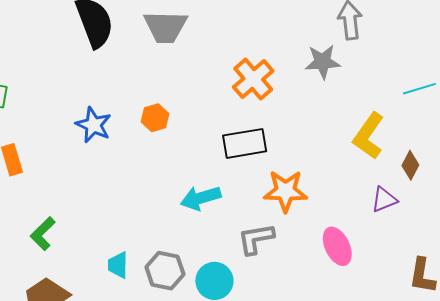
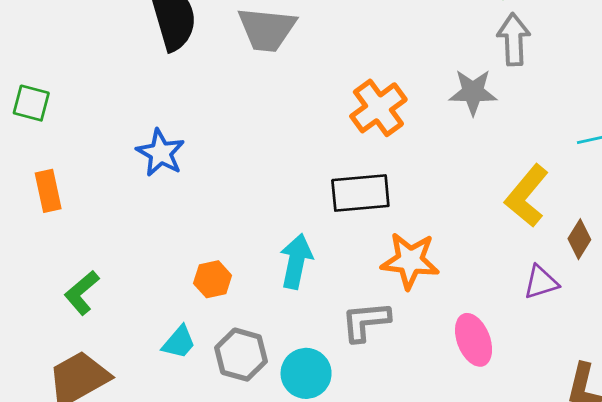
orange hexagon: (155, 118) -> (213, 279), moved
cyan arrow: (201, 198) -> (296, 261), turned 114
cyan trapezoid: (118, 265) -> (179, 342), turned -144

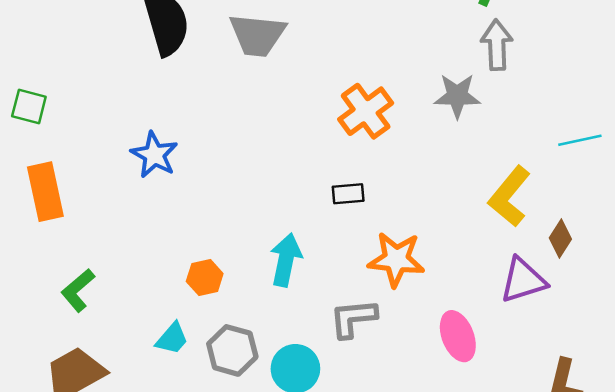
orange rectangle: (48, 191) -> (45, 192), size x1.4
black rectangle: (360, 193) -> (348, 194), size x0.6
purple triangle: (541, 282) -> (523, 280), size x1.4

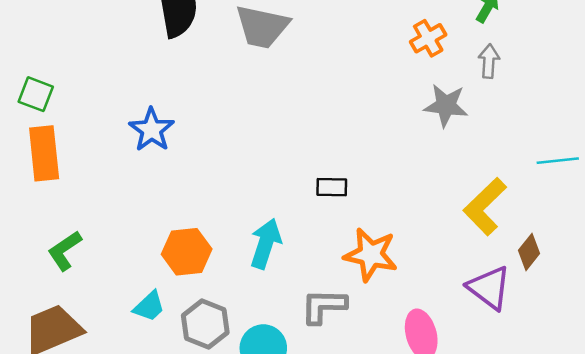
gray arrow: (497, 45) -> (489, 61), size x0.7
green square: (29, 107) -> (36, 94), moved
orange cross: (366, 111) -> (428, 38), moved, size x0.7
orange hexagon: (205, 277) -> (187, 252), size x1.4
purple triangle: (523, 280) -> (489, 288), turned 48

